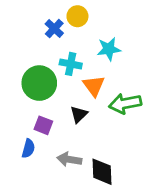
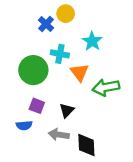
cyan star: (109, 49) -> (92, 41), turned -30
black triangle: (79, 114) -> (67, 110), moved
blue semicircle: (28, 148) -> (24, 125), turned 70

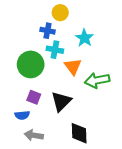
blue cross: (46, 24) -> (48, 31), moved, turned -32
black triangle: (67, 110) -> (61, 101), size x1.5
gray arrow: (59, 135) -> (34, 135), moved

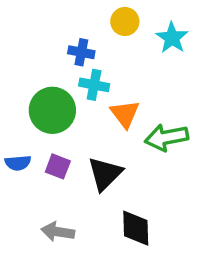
yellow circle: (60, 13) -> (125, 21), moved
cyan star: (84, 38) -> (172, 38), moved
blue semicircle: (22, 115) -> (18, 163), moved

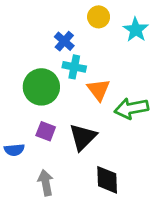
blue cross: (81, 52) -> (64, 41), turned 30
blue semicircle: (18, 163) -> (14, 150), moved
gray arrow: (58, 232) -> (46, 183), turned 70

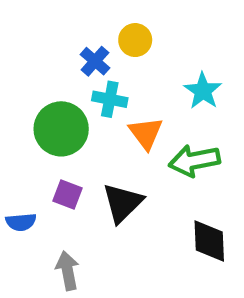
yellow circle: (99, 17) -> (135, 40), moved
cyan star: (136, 30) -> (203, 91), moved
black diamond: (107, 180) -> (209, 241), moved

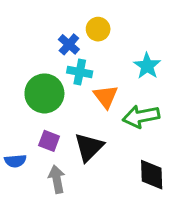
gray arrow: (67, 271) -> (57, 179), moved

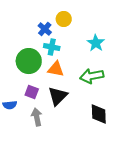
orange triangle: (106, 97) -> (56, 69), moved, turned -42

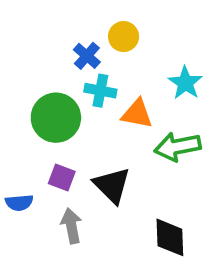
orange triangle: (56, 69) -> (137, 114), moved
black triangle: (58, 96) -> (112, 185), turned -30
black diamond: (99, 114) -> (170, 237), moved

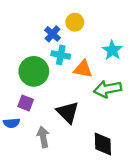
purple square: (62, 178) -> (26, 103), moved

